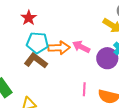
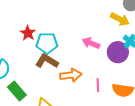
red star: (29, 18) -> (28, 33), moved
orange arrow: (59, 48) -> (71, 75), moved

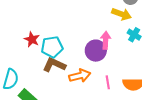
pink arrow: (91, 43) -> (106, 40), moved, turned 78
purple circle: (118, 52) -> (96, 51), moved

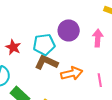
red star: (32, 39) -> (13, 47), moved
purple circle: (96, 51) -> (69, 30), moved

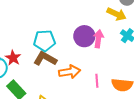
purple circle: (69, 30) -> (84, 36), moved
red star: (13, 47) -> (13, 58), moved

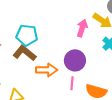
purple circle: (84, 36) -> (75, 60), moved
pink arrow: (98, 39) -> (82, 28), moved

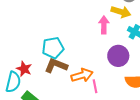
purple circle: (75, 60) -> (118, 56), moved
pink line: (72, 83) -> (95, 86), moved

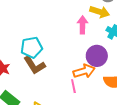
brown L-shape: (56, 66) -> (34, 65), turned -145
orange arrow: (82, 75) -> (84, 71), moved

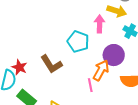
cyan pentagon: (32, 47) -> (78, 42), moved, turned 30
orange arrow: (84, 71) -> (101, 70), turned -45

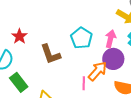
pink arrow: (100, 24) -> (110, 39), moved
red star: (19, 67) -> (19, 36), moved

